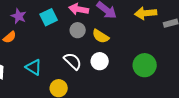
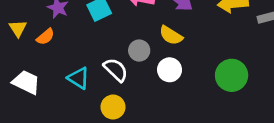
gray circle: (78, 30) -> (139, 51), moved
white semicircle: (73, 61) -> (116, 70), moved

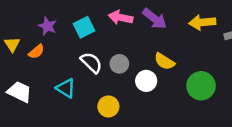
yellow semicircle: (171, 35) -> (164, 61), moved
white semicircle: (116, 70) -> (91, 63), moved
yellow circle: (113, 107) -> (108, 106), moved

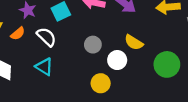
white semicircle: (91, 63) -> (46, 37), moved
yellow circle: (108, 106) -> (101, 83), moved

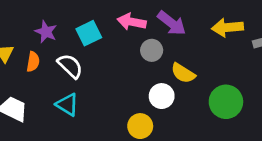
orange semicircle: (18, 34) -> (33, 62), turned -40
gray circle: (93, 45) -> (152, 50), moved

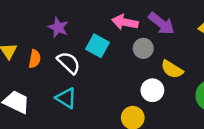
purple star: (46, 32) -> (58, 27), moved
cyan square: (89, 33) -> (97, 46), moved, turned -35

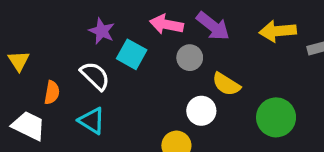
purple star: (58, 27) -> (102, 31), moved
orange semicircle: (35, 59) -> (52, 92), moved

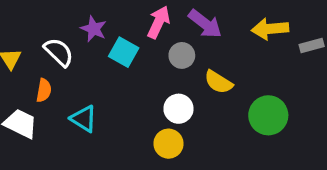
pink arrow: (166, 24) -> (159, 22), turned 104
white semicircle: (95, 76) -> (59, 52), moved
white circle: (201, 111) -> (178, 109), moved

